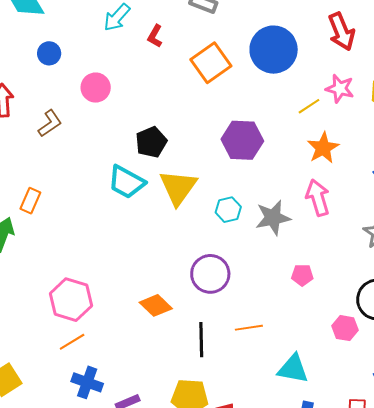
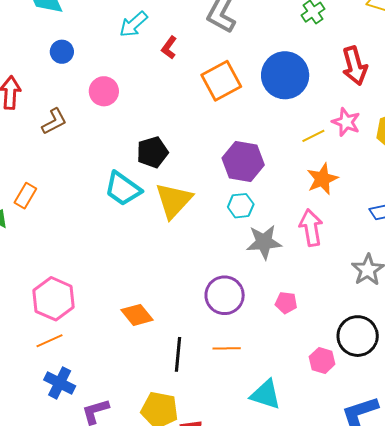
cyan hexagon: (228, 210) -> (241, 206), moved
purple circle: (210, 274) -> (225, 295), moved

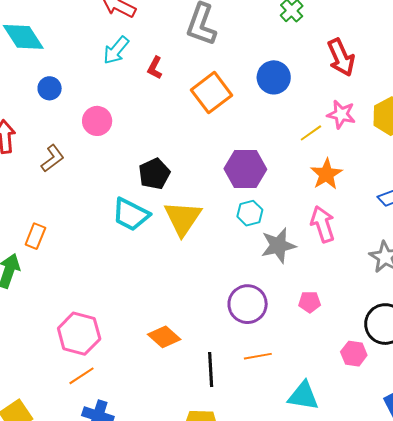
blue circle: (285, 75) -> (274, 77), size x0.7

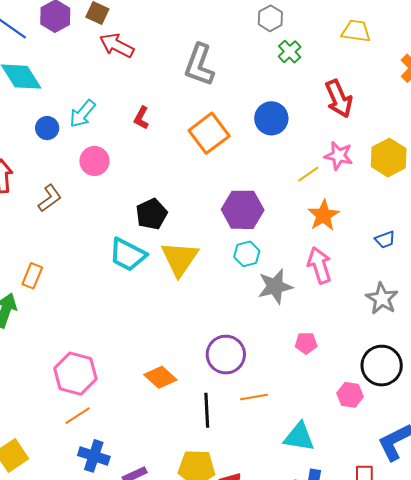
cyan arrow: (116, 50) -> (82, 114), moved
red L-shape: (155, 68) -> (141, 118), moved
purple circle: (248, 304) -> (226, 355), moved

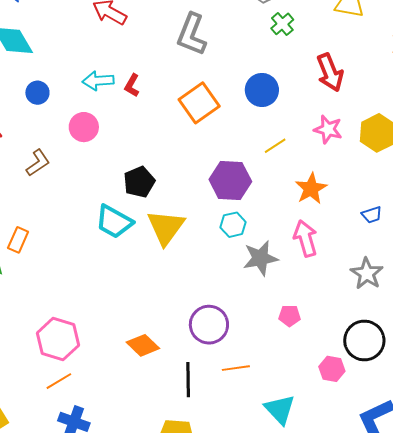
cyan arrow: (82, 114) -> (98, 81), moved, turned 44
yellow line: (308, 174) -> (275, 146), moved
cyan triangle: (299, 437) -> (280, 409), turned 36

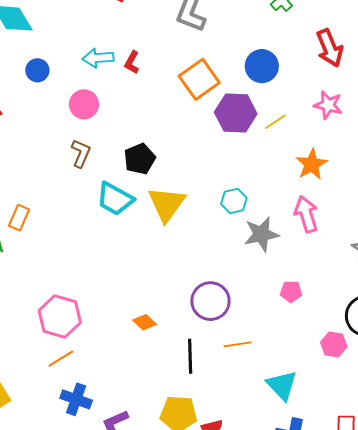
brown L-shape: (38, 163) -> (81, 153), moved, turned -32
purple hexagon: (230, 181) -> (236, 113), moved
orange diamond: (143, 345) -> (144, 322), size x0.7

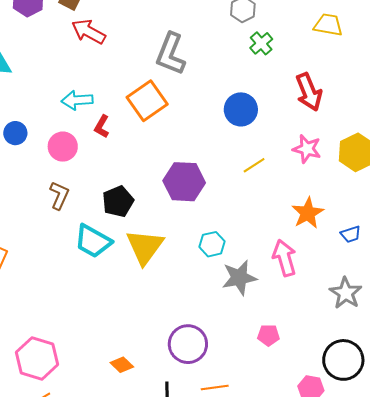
red L-shape: (132, 62) -> (102, 126), moved
blue circle: (37, 70) -> (15, 133), moved
orange square: (199, 79) -> (147, 101), moved
purple hexagon: (236, 113) -> (184, 182), moved
orange star: (312, 164) -> (308, 213), moved

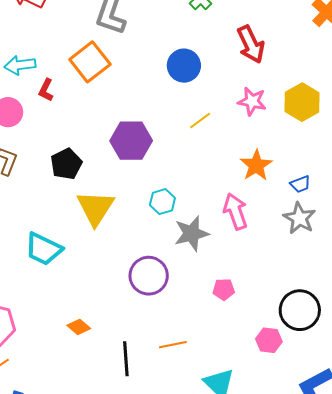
cyan trapezoid: (93, 241) -> (44, 249), moved
gray star: (346, 293) -> (299, 218), moved
purple circle: (188, 344) -> (149, 276), moved

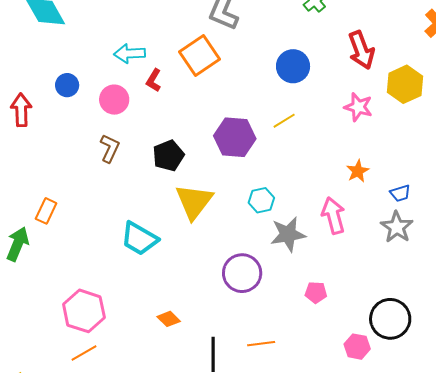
yellow hexagon: (302, 102) -> (405, 84), moved
yellow line: (200, 120) -> (284, 121), moved
orange star: (256, 165) -> (358, 171), size x0.7

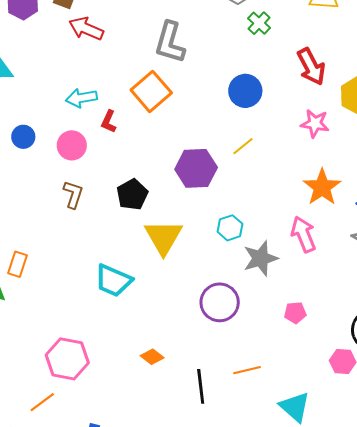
orange star: (358, 171) -> (322, 187), size x1.6
orange line: (84, 353) -> (42, 402), moved

